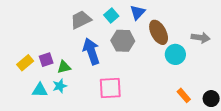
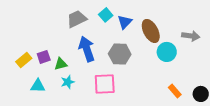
blue triangle: (138, 12) -> (125, 22), moved
gray hexagon: (123, 41) -> (120, 54), moved
cyan star: (60, 86) -> (68, 82), moved

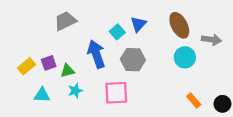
cyan square: (106, 15) -> (117, 32), moved
gray trapezoid: (77, 19) -> (65, 21), moved
brown ellipse: (151, 31) -> (179, 25), moved

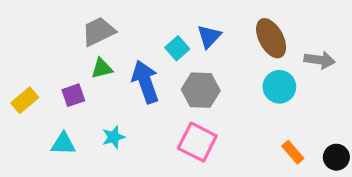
yellow rectangle: (27, 66) -> (25, 100), moved
green triangle: (67, 71) -> (102, 68), moved
pink square: (116, 93) -> (197, 142), moved, turned 30

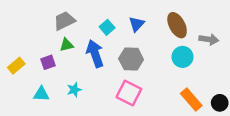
cyan square: (177, 48) -> (107, 27), moved
orange rectangle: (293, 152) -> (191, 100), size x1.5

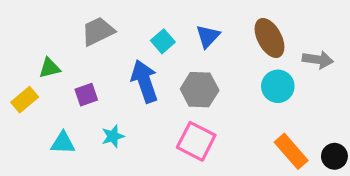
green triangle: (67, 45) -> (50, 68), moved
purple square: (48, 62) -> (86, 95), moved

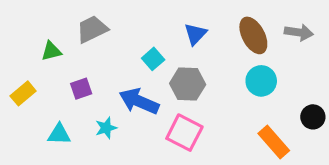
cyan square: (163, 41) -> (153, 59), moved
gray arrow: (318, 60) -> (299, 32), moved
green triangle: (50, 68) -> (51, 51), moved
blue arrow: (145, 81) -> (139, 101), moved, turned -48
black circle: (334, 156) -> (313, 117), moved

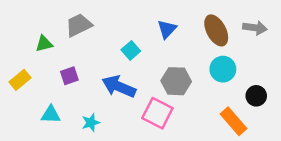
gray hexagon: (188, 84) -> (176, 81), moved
black circle: (313, 117) -> (256, 96), moved
cyan star: (106, 128) -> (91, 123), moved

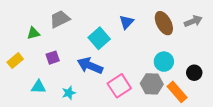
gray arrow: (255, 28) -> (193, 21), turned -30
cyan square: (131, 50) -> (99, 38), size x1.5
cyan circle: (223, 69) -> (164, 62), moved
gray hexagon: (176, 81) -> (152, 84), moved
pink square: (157, 113) -> (119, 86), turned 30

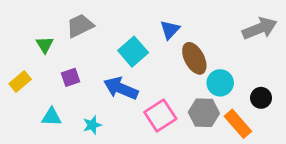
gray arrow: (193, 21) -> (260, 28), size x1.4
brown ellipse: (164, 23) -> (194, 58), moved
green triangle: (33, 33) -> (45, 45), turned -48

